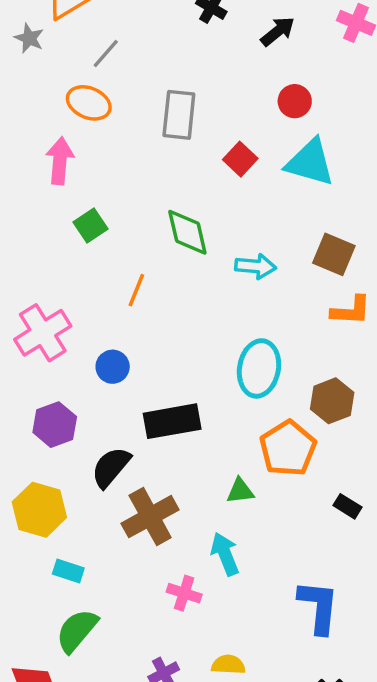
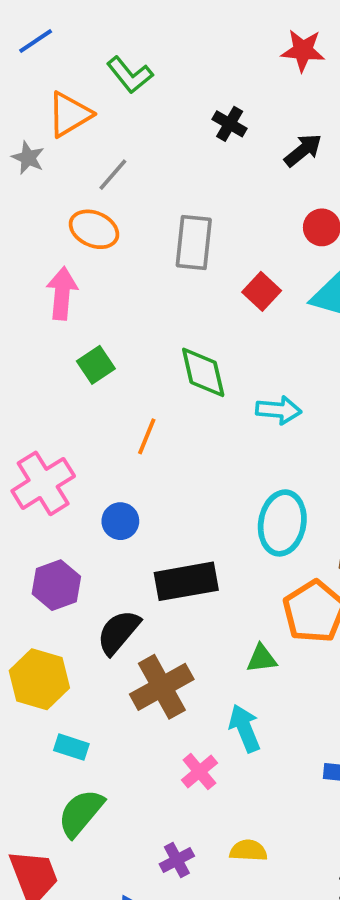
pink cross: (184, 593) -> (199, 772), turned 32

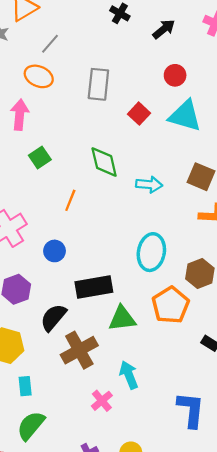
green triangle: (262, 659) -> (122, 319), moved, size x1.5
cyan rectangle: (71, 747) -> (25, 386), turned 66

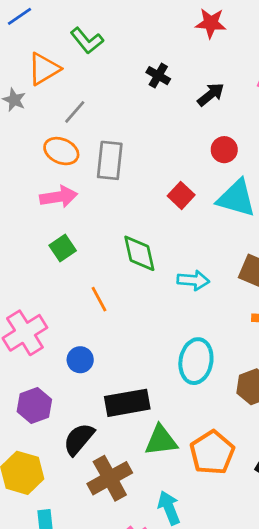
gray rectangle: (98, 84) -> (110, 160), moved
pink arrow: (20, 115) -> (59, 197), moved, turned 76
orange line: (70, 200) -> (99, 299), turned -50
orange pentagon: (171, 305) -> (212, 453), moved

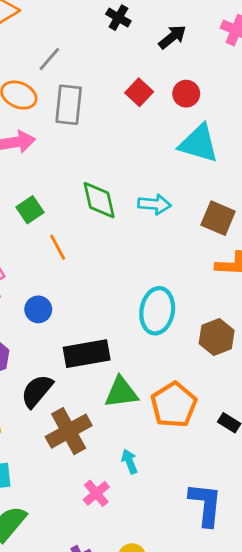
gray line: (75, 112) -> (49, 59), moved
red square: (181, 195) -> (139, 92), moved
green square: (63, 248) -> (30, 210), moved
cyan arrow: (193, 280) -> (154, 204), moved
cyan arrow: (169, 508) -> (130, 462), size x0.7

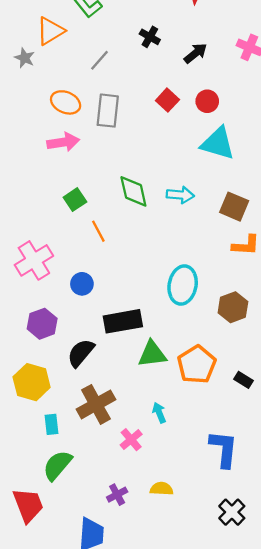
gray line: (49, 59) -> (100, 60), moved
brown cross: (69, 431) -> (96, 404), moved

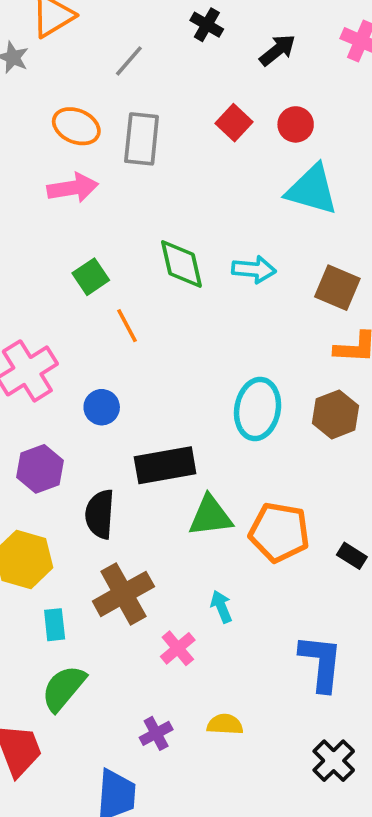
brown hexagon: (233, 307) -> (335, 414), moved
black semicircle: (81, 353) -> (100, 514), turned -36
orange pentagon: (197, 365) -> (279, 532), turned -30

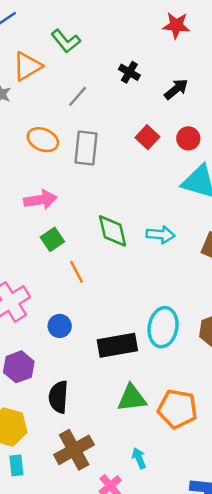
pink arrow: (73, 188) -> (40, 200), moved
black rectangle: (165, 465) -> (117, 345), moved
cyan rectangle: (55, 625) -> (16, 465), moved

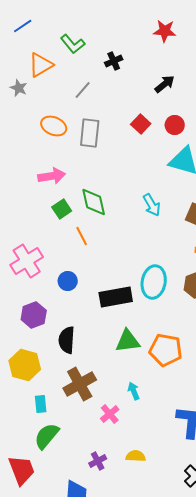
black cross: (129, 72) -> (114, 61), moved, turned 36
green diamond: (113, 231) -> (94, 202), moved
cyan arrow: (161, 235) -> (152, 205), turned 55
cyan rectangle: (16, 465) -> (41, 404), moved

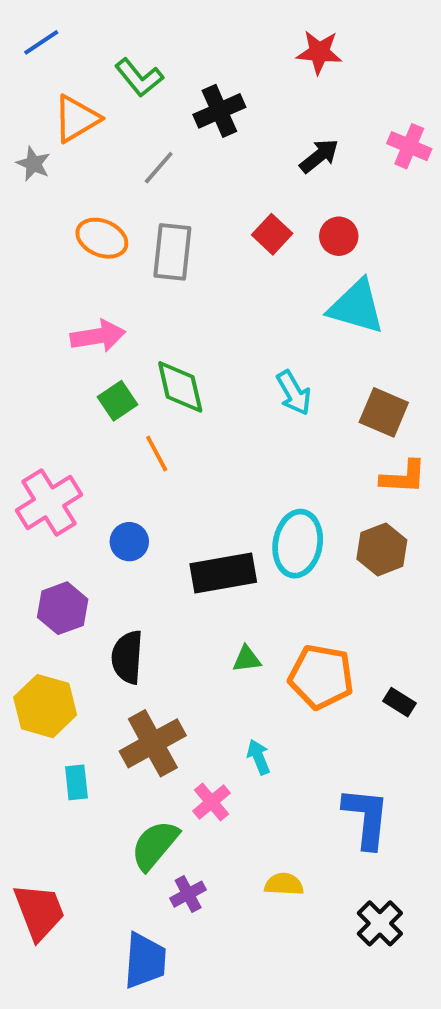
black cross: (114, 61) -> (219, 111), size x1.4
green triangle: (128, 341) -> (247, 659), size x0.6
green semicircle: (47, 436) -> (155, 845), moved
yellow semicircle: (136, 456) -> (284, 884), moved

